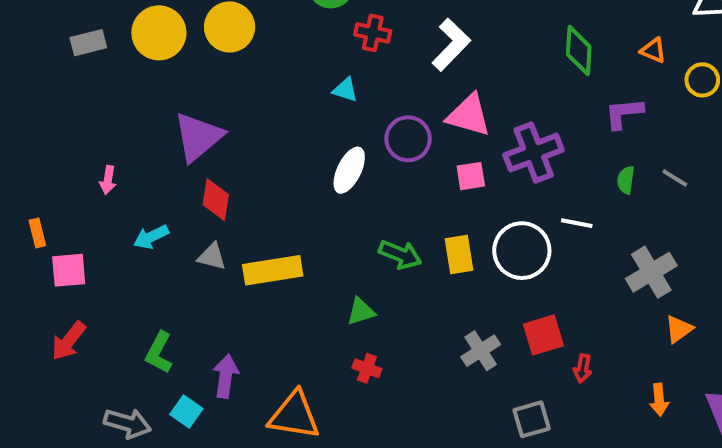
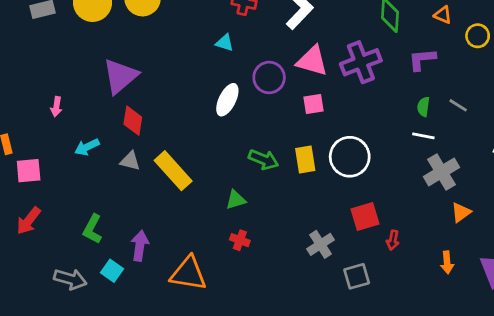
purple cross: (534, 153) -> (361, 62), moved
white line: (577, 223) -> (423, 136), moved
yellow rectangle: (273, 270) -> (173, 171), turned 57
gray cross: (481, 351) -> (321, 244), moved

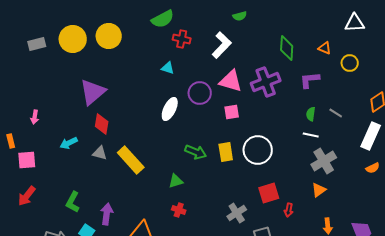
pink arrow: (56, 107) -> (35, 117), moved
orange triangle: (461, 212) -> (319, 190), moved

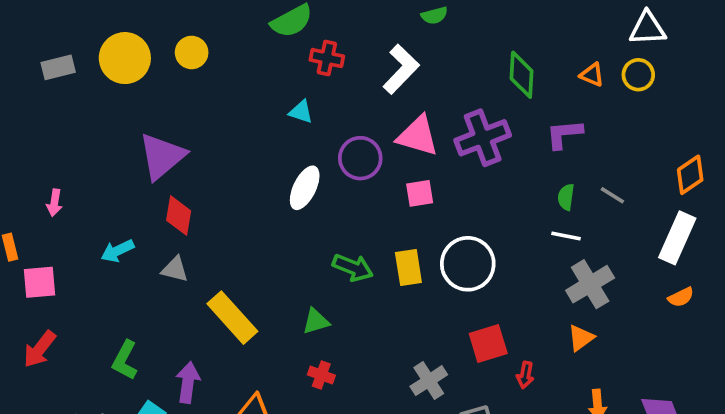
yellow circle: (109, 36) -> (192, 52), size x0.7
yellow circle: (350, 63) -> (638, 75), moved
yellow rectangle: (131, 160) -> (232, 318), moved

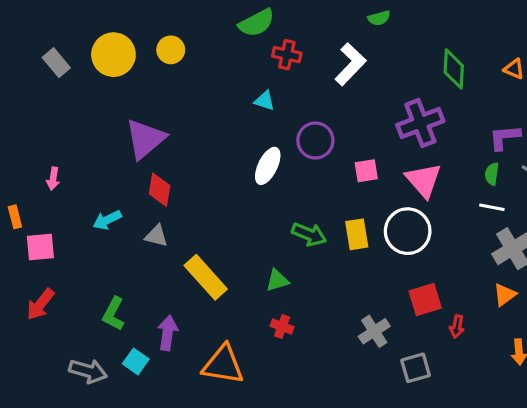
gray rectangle: (58, 67) -> (56, 63), turned 64
purple L-shape: (564, 134) -> (505, 137), moved
pink triangle: (418, 136) -> (424, 180), moved, turned 33

